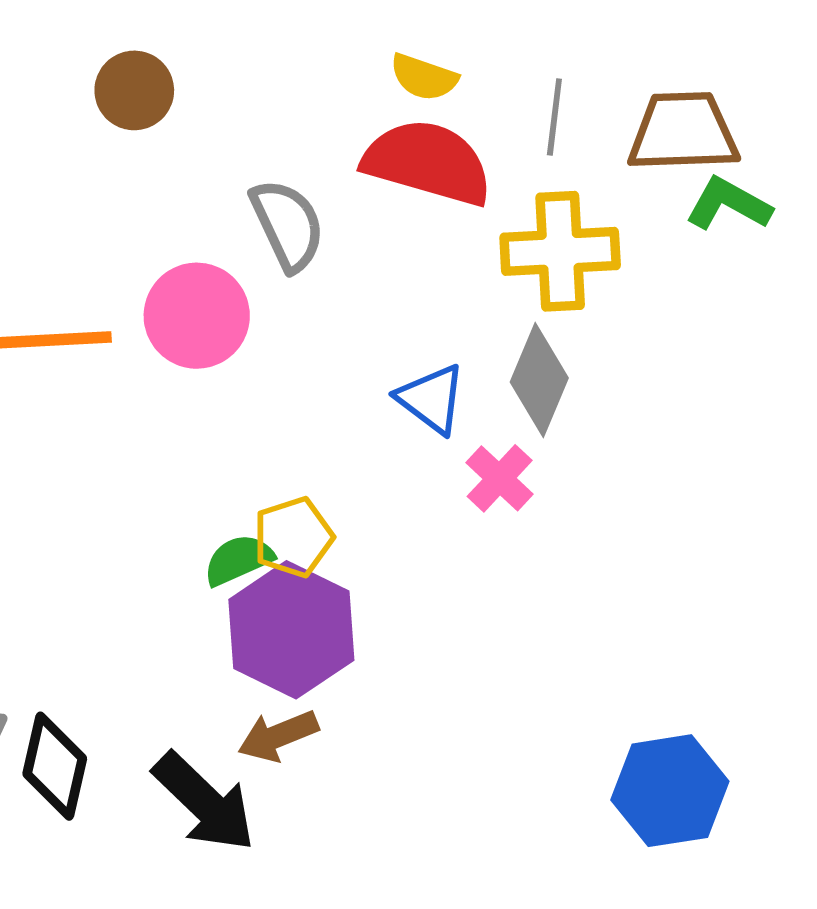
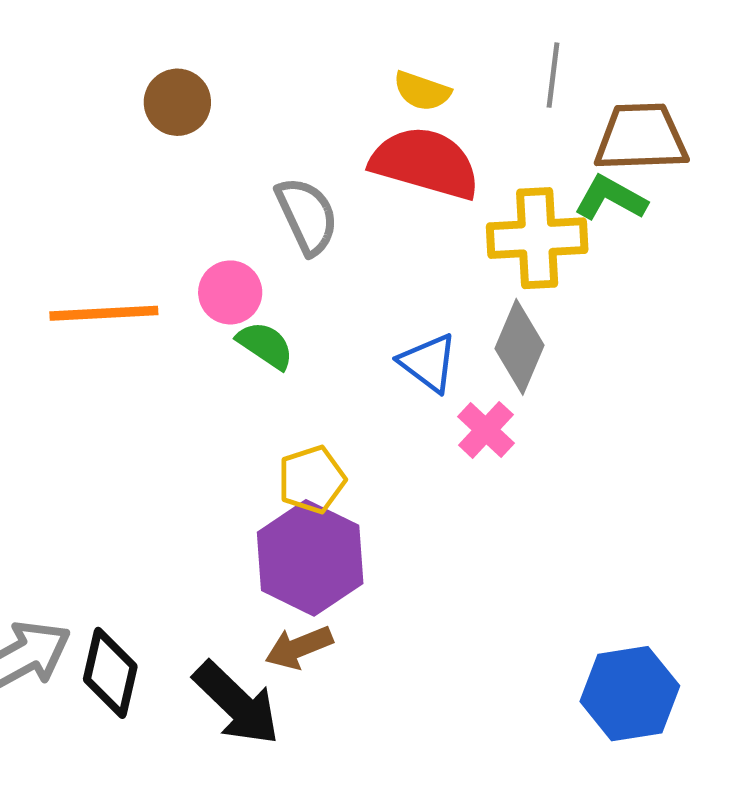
gray line: (554, 117) -> (553, 75), moved
green L-shape: (729, 204) -> (611, 198), moved
pink circle: (197, 316) -> (230, 292), size x0.7
green semicircle: (238, 560) -> (265, 345), moved, turned 58

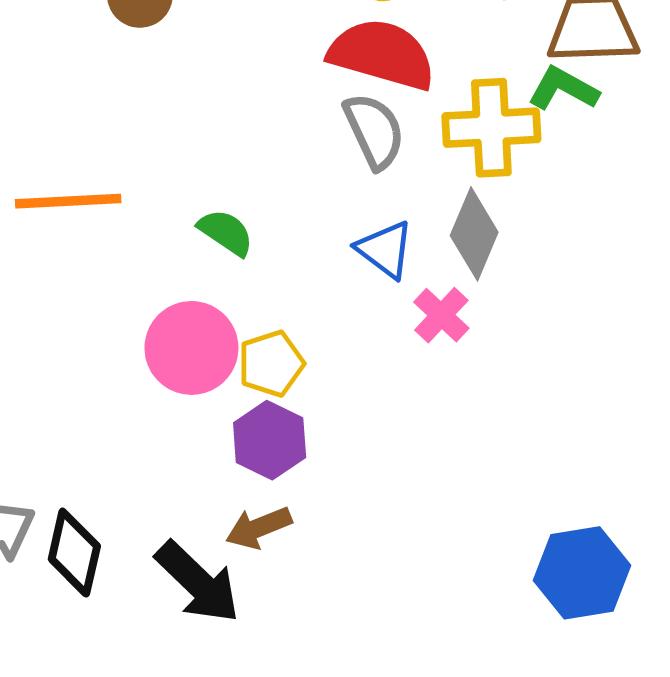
gray semicircle: (307, 216) -> (374, 131), moved
pink circle: (230, 292) -> (191, 348), moved, size x1.5
purple hexagon: (310, 558) -> (270, 440), size x0.7

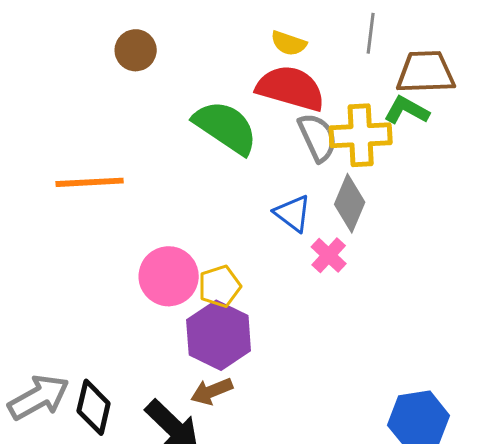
gray semicircle: (374, 131) -> (318, 137), moved
green semicircle: (226, 232) -> (226, 127), moved, size x1.8
purple hexagon: (270, 440) -> (219, 335), size x1.4

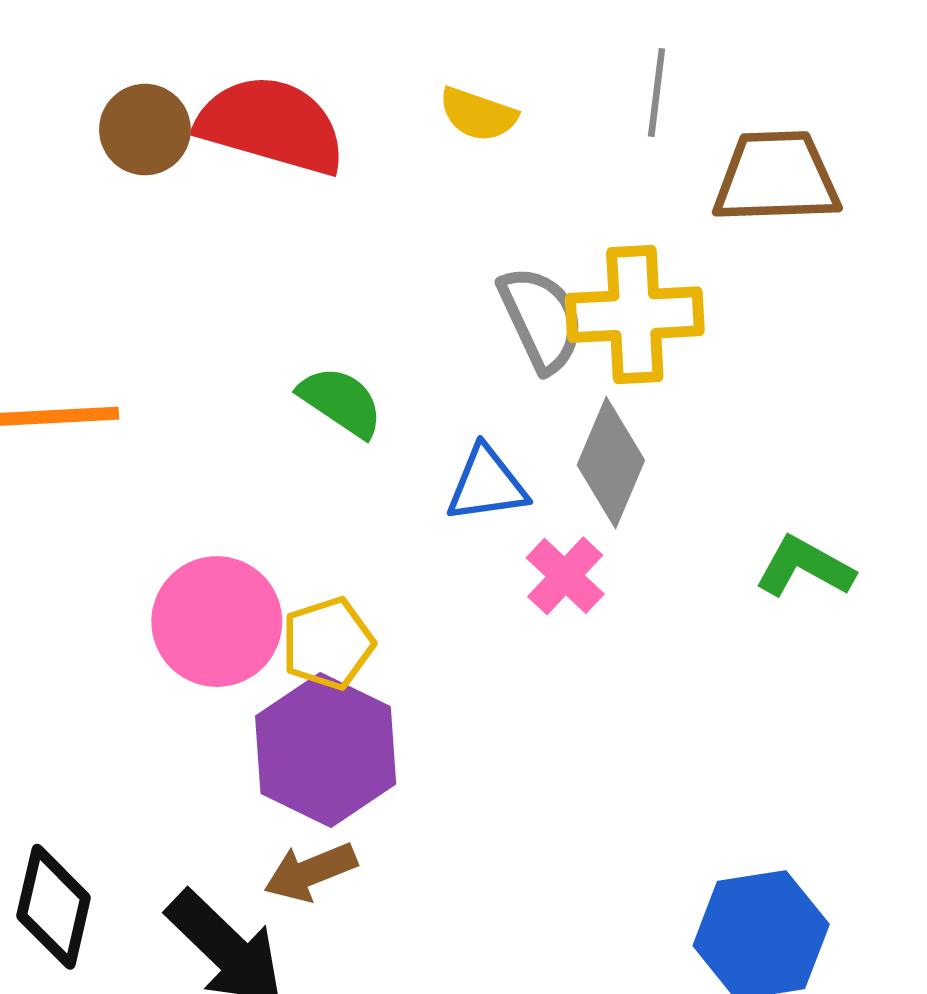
red semicircle: (291, 88) -> (271, 125), moved
green L-shape: (407, 110) -> (805, 567), moved
green semicircle: (226, 127) -> (341, 402), moved, size x0.6
blue triangle: (293, 213) -> (487, 484), turned -45

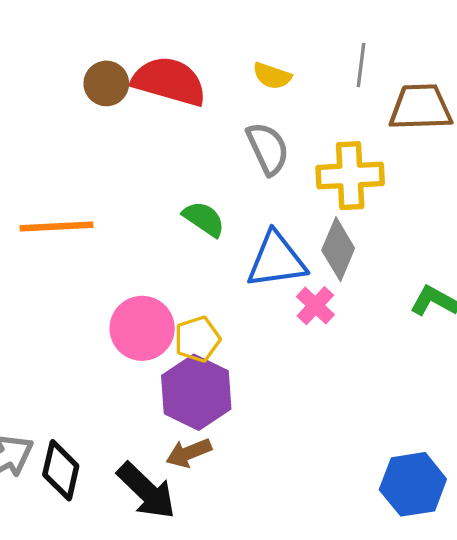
gray semicircle: (541, 319) -> (268, 148), moved
blue triangle: (487, 484) -> (276, 260), size x1.5

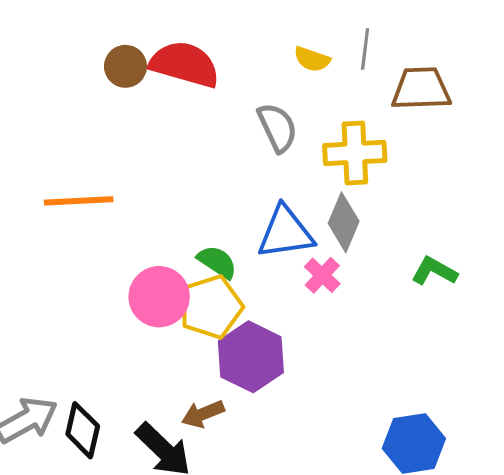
yellow semicircle: (272, 76) -> (312, 59), moved
green semicircle: (204, 219) -> (217, 262), moved
yellow pentagon: (197, 339) -> (211, 307), size x1.5
purple hexagon: (196, 392) -> (251, 357), moved

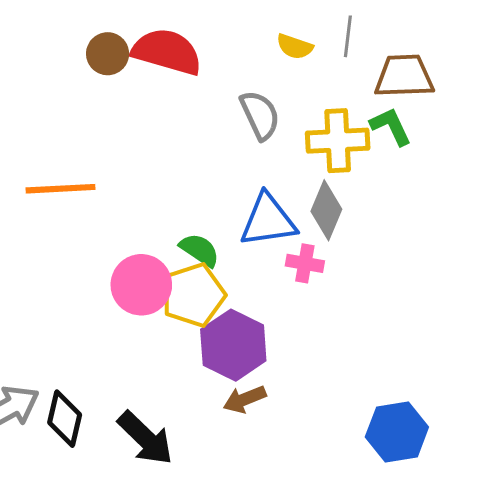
green L-shape: (434, 271) -> (391, 126), moved, turned 36
pink cross: (322, 275) -> (305, 263), turned -33
brown arrow: (203, 414) -> (245, 399), moved

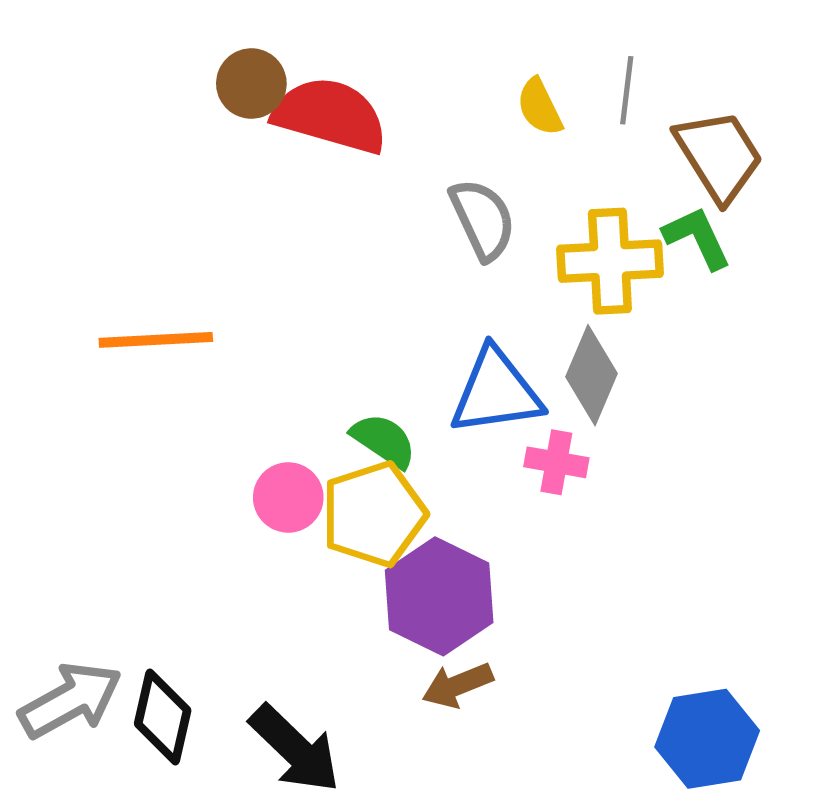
yellow semicircle: (295, 47) -> (540, 107), turned 45
brown circle: (108, 54) -> (251, 84), moved
brown trapezoid: (404, 76) -> (719, 156), turned 60
pink circle: (141, 285) -> (288, 497), size x0.7

